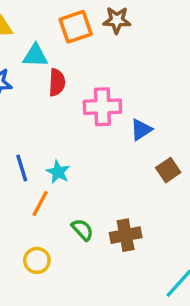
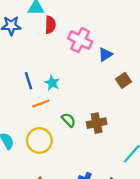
pink cross: (102, 107) -> (80, 40), turned 30
orange line: (40, 204) -> (41, 104), turned 42
yellow circle: (37, 260) -> (39, 140), size x1.5

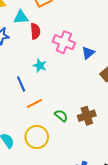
cyan star: (52, 83) -> (40, 66), moved

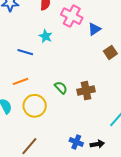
blue line: (21, 84) -> (25, 52), turned -56
orange line: (34, 103) -> (21, 81), moved

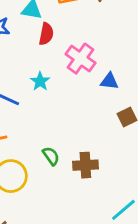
blue triangle: (94, 29) -> (109, 81), turned 32

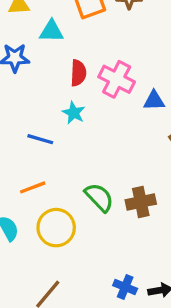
red semicircle: (46, 34) -> (78, 73), moved
green semicircle: (51, 156) -> (99, 197), size x1.4

